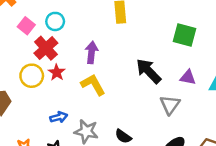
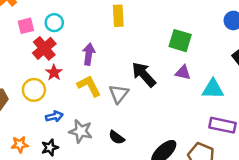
pink square: (26, 26) -> (26, 26), turned 35
yellow circle: (32, 76) -> (34, 90), moved
purple triangle: (188, 77) -> (183, 72), moved
gray triangle: (170, 105) -> (119, 94), moved

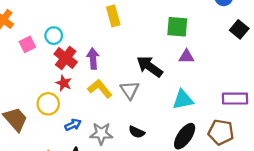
red cross: (44, 48) -> (66, 58), moved
cyan triangle: (213, 89) -> (183, 100), moved

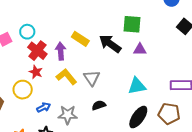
yellow rectangle: (113, 16) -> (80, 39), moved, turned -42
black arrow: (150, 67) -> (110, 44), moved
black semicircle: (137, 132) -> (99, 105), moved, turned 136

